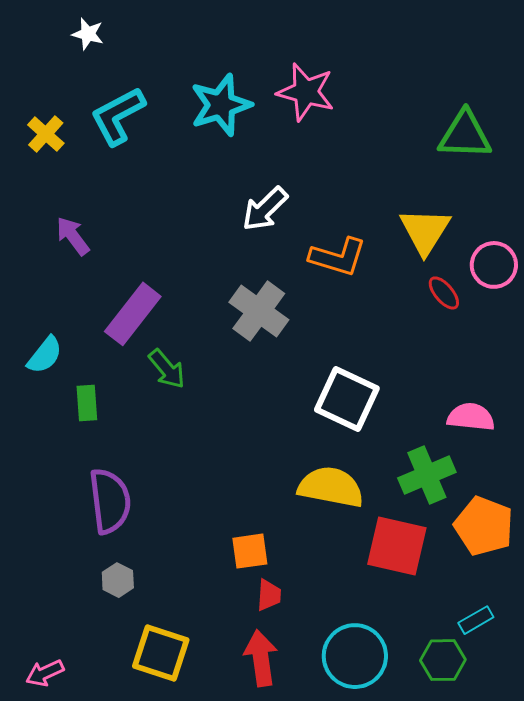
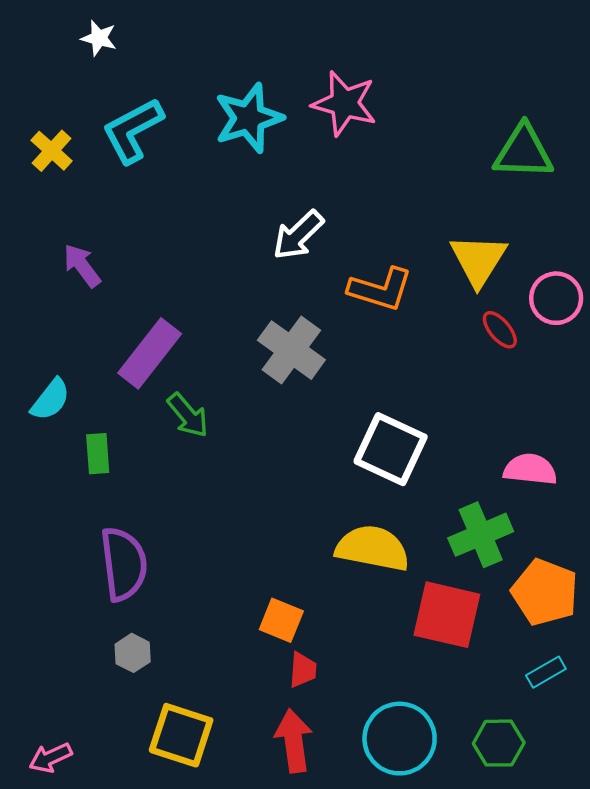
orange square: (250, 551) -> (281, 620), turned 30
cyan rectangle: (476, 620) -> (546, 672), moved

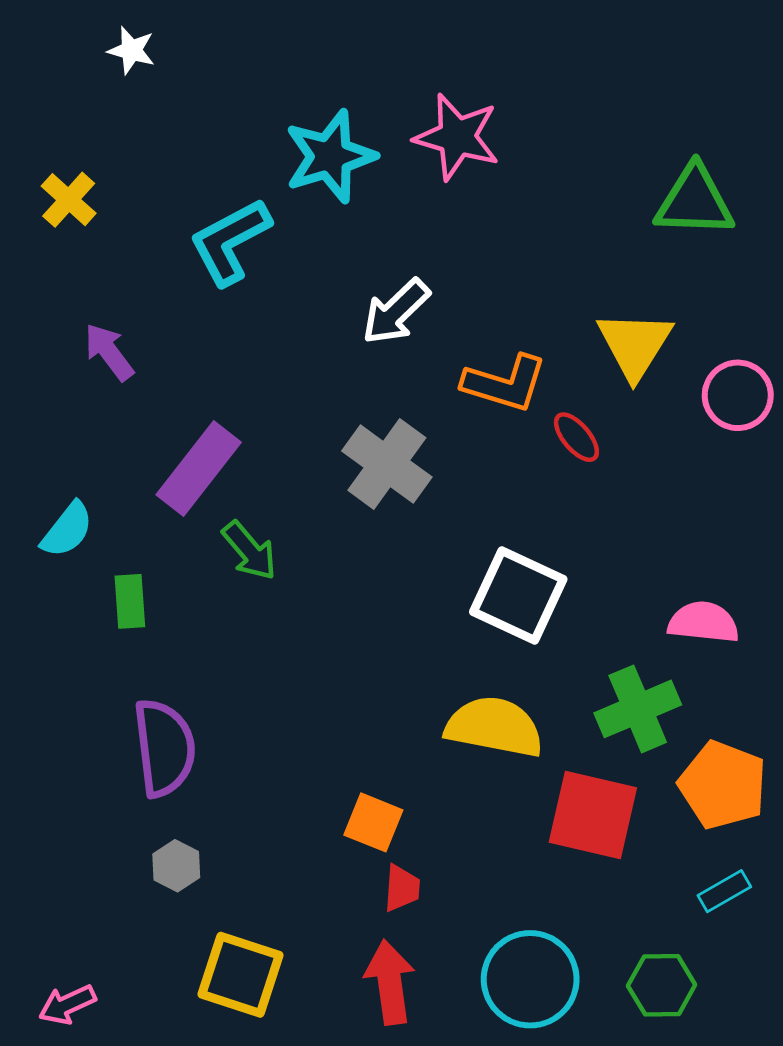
cyan L-shape: (133, 130) -> (230, 241), moved
red ellipse: (500, 330) -> (576, 437), moved

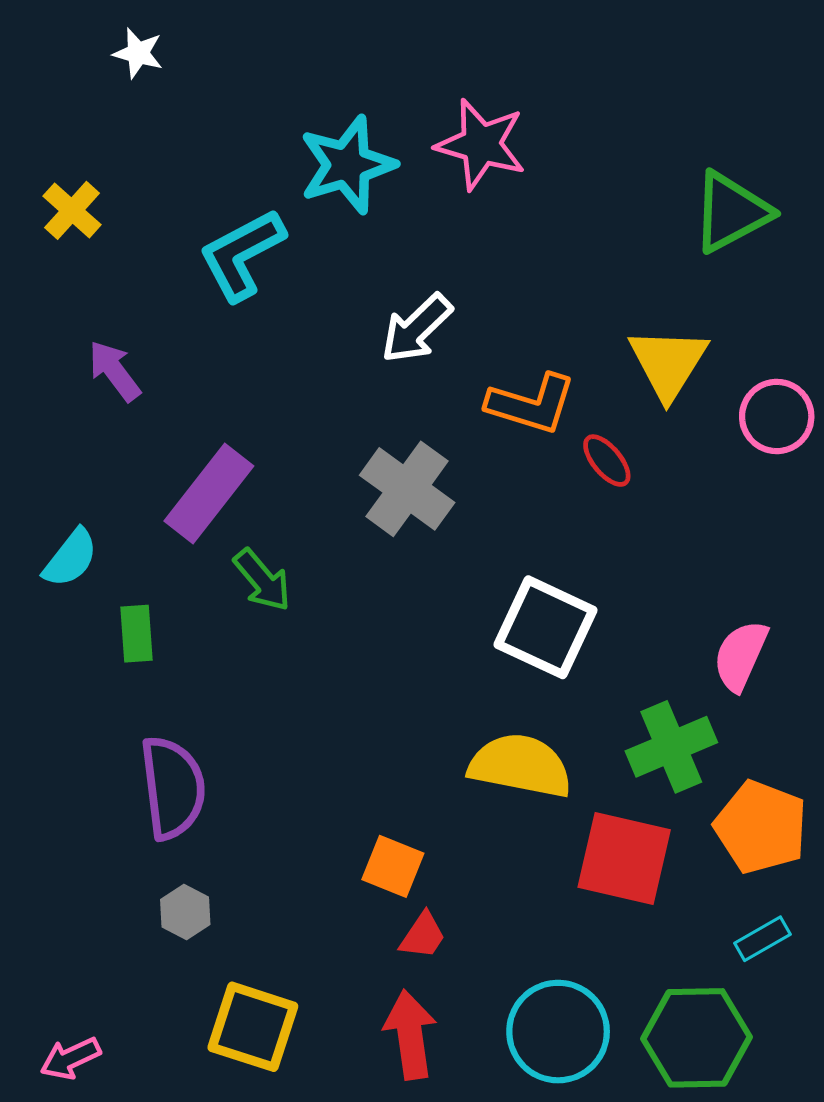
green triangle: (694, 201) -> (731, 212), turned -30
pink semicircle: (703, 622) -> (741, 656), turned -72
red trapezoid: (402, 888) -> (423, 936), turned 30
green hexagon: (662, 985) -> (696, 1038), size x1.5

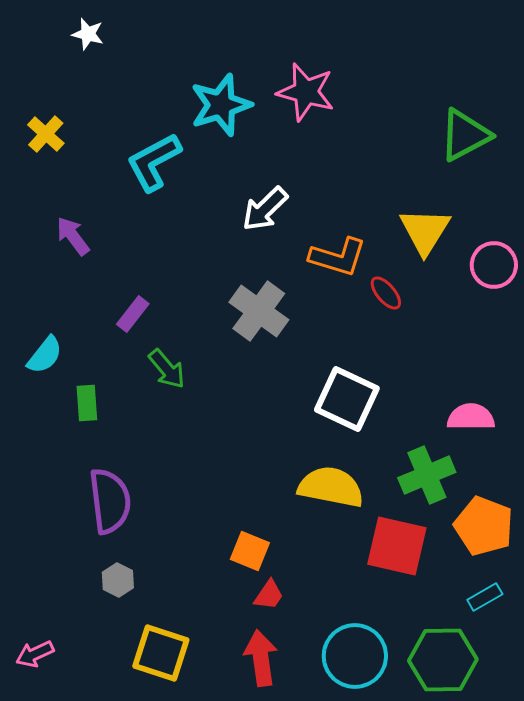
purple rectangle: (209, 494) -> (133, 314), size x0.6
pink semicircle: (741, 656) -> (471, 417), turned 66
pink arrow: (70, 1058) -> (35, 654), moved

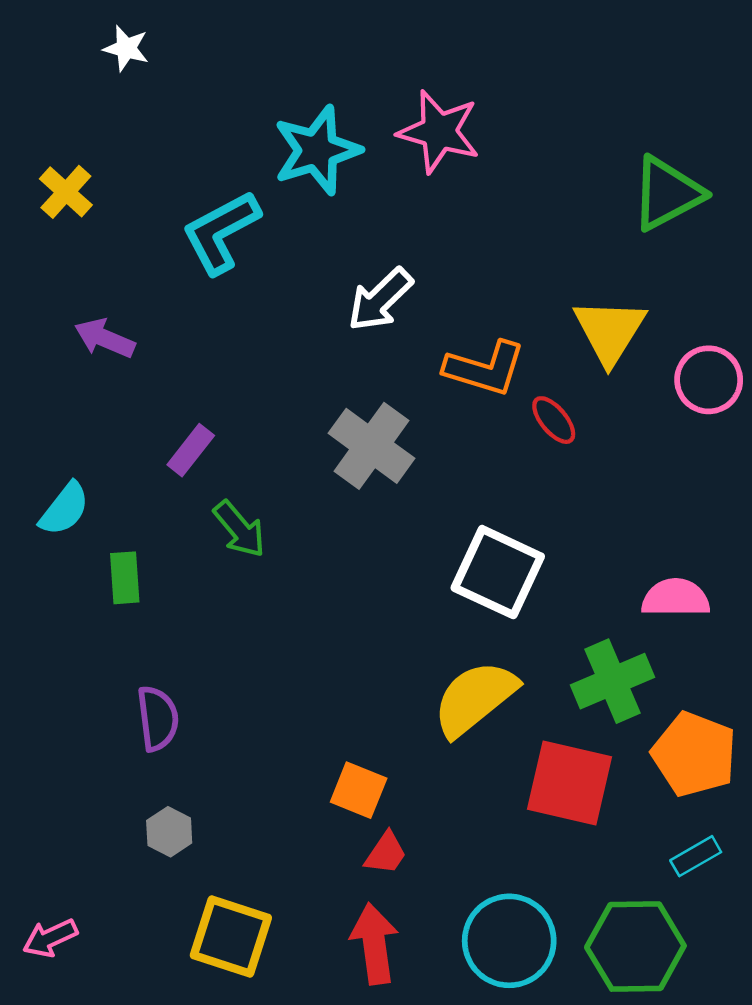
purple arrow: (73, 236) -> (105, 338), turned -30
yellow semicircle: (331, 487) -> (475, 698), turned -50
purple semicircle: (110, 501) -> (158, 718), size x0.7

